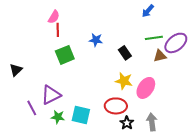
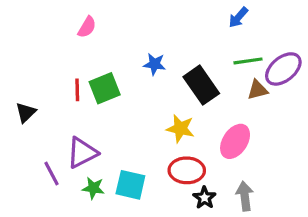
red line: (58, 30) -> (77, 90), moved
black rectangle: (125, 53) -> (201, 85), size x1.6
yellow star: (124, 81) -> (180, 129), moved

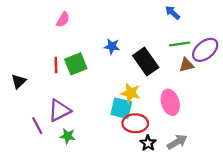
blue arrow: (238, 17) -> (173, 13), turned 91
pink ellipse: (235, 141) -> (170, 102), turned -50
cyan square: (130, 185) -> (121, 108), moved
gray arrow: (245, 196) -> (177, 142), turned 66

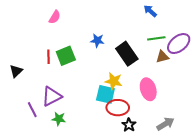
gray arrow: (177, 142) -> (165, 124), moved

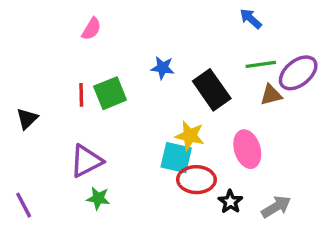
purple line: (32, 110) -> (24, 205), moved
black star: (129, 125) -> (230, 202), moved

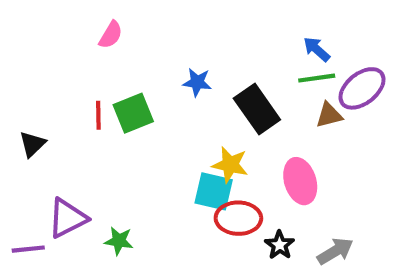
blue arrow: (251, 19) -> (317, 49), moved
purple triangle: (86, 161) -> (67, 218), moved
purple line: (24, 205) -> (28, 249), turned -68

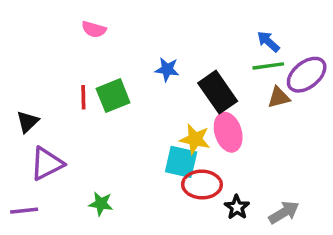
pink semicircle: (111, 35) -> (94, 29), turned 75
pink ellipse: (300, 181) -> (228, 132), moved
purple triangle: (67, 218) -> (47, 164), moved

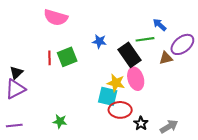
pink semicircle: (94, 29) -> (56, 17), size x1.6
green line: (268, 66) -> (145, 39), moved
purple triangle: (47, 164) -> (15, 89), moved

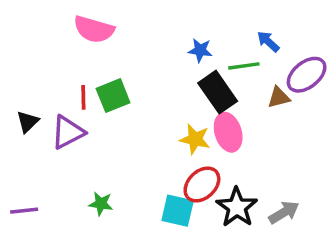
blue star: (99, 41) -> (200, 50), moved
purple triangle: (15, 89) -> (68, 132), moved
cyan square: (108, 96) -> (178, 211), moved
red ellipse: (120, 110) -> (202, 184), turned -45
black star: (141, 123) -> (237, 207), size x1.6

